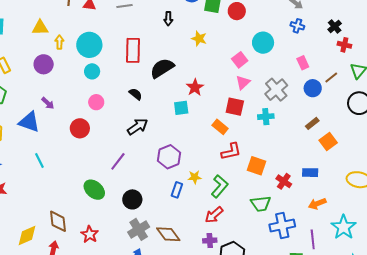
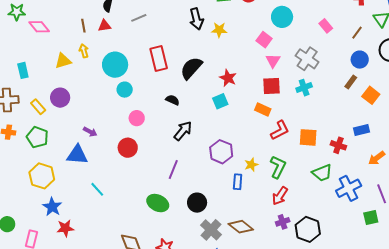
black arrow: (168, 19) -> (196, 19), moved, size x1.5
yellow arrow: (59, 42) -> (84, 51), moved
purple circle: (44, 64) -> (60, 98), moved
blue circle: (313, 88) -> (360, 60), moved

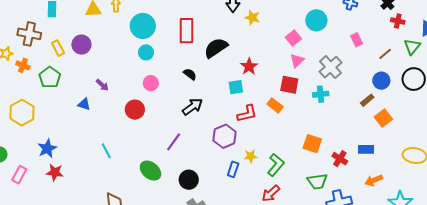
red L-shape: (280, 130) -> (247, 114), moved
blue triangle: (77, 155) -> (84, 104), size x0.6
yellow hexagon: (42, 176) -> (22, 113), moved
cyan line: (97, 189) -> (106, 151), moved

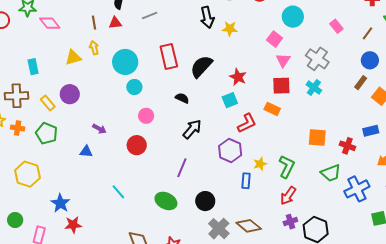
cyan cross: (321, 94) -> (314, 88), turned -35

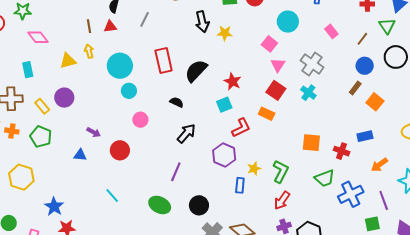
gray line: (150, 16) -> (145, 19), turned -42
pink diamond: (50, 23) -> (38, 37), moved
red square: (281, 86) -> (276, 90), turned 36
red circle: (137, 145) -> (120, 150), moved

